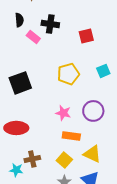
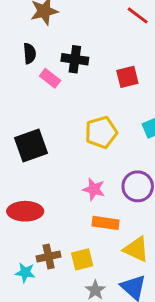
yellow square: (64, 160) -> (82, 259), moved, turned 35

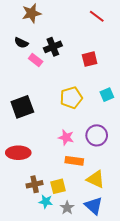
black semicircle: (30, 53) -> (21, 43), turned 120
black cross: (75, 59) -> (53, 47), turned -30
cyan star: (25, 273) -> (46, 202), moved

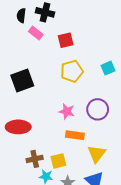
black semicircle: (21, 43) -> (21, 15), turned 72
black cross: (53, 47) -> (45, 12), moved, turned 36
red square: (90, 59) -> (66, 40), moved
yellow triangle: (96, 179) -> (97, 154), turned 42

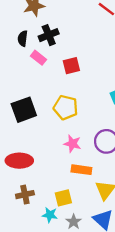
black cross: (45, 12) -> (49, 35), turned -36
yellow pentagon: (72, 71) -> (66, 107), moved, turned 30
brown cross: (35, 159) -> (25, 195), moved

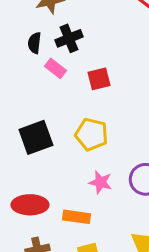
orange rectangle: (81, 170) -> (76, 217), moved

